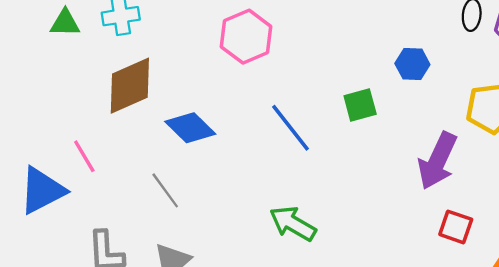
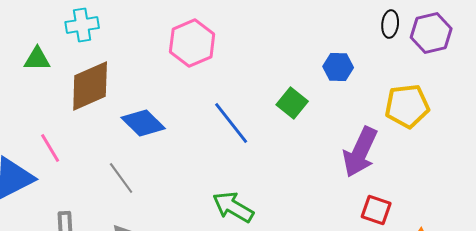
green triangle: (65, 23) -> (37, 59), moved
green square: (360, 105) -> (292, 103), turned -36

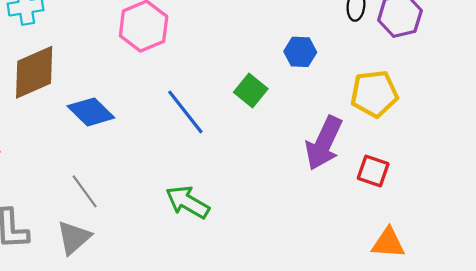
gray line: (121, 178) -> (85, 191), moved
red square: (376, 210) -> (373, 171), moved

